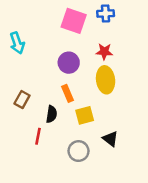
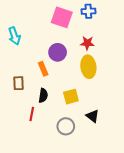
orange rectangle: (67, 93) -> (43, 69), moved
brown rectangle: (22, 99) -> (18, 83), turned -32

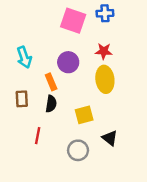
cyan arrow: (14, 36) -> (24, 57), moved
black semicircle: (43, 95) -> (51, 104), moved

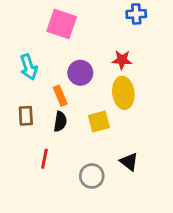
blue cross: (105, 13) -> (136, 14), moved
pink square: (73, 21) -> (62, 24), moved
yellow square: (84, 115) -> (99, 122), moved

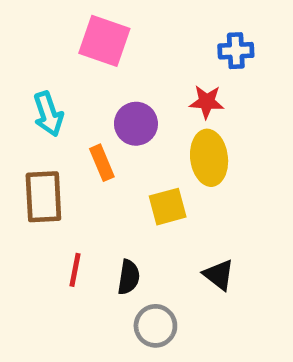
blue cross: (136, 14) -> (236, 51), moved
brown rectangle: (26, 116) -> (43, 197), size x1.5
black semicircle: (60, 122) -> (129, 277), moved
gray circle: (92, 176) -> (155, 326), moved

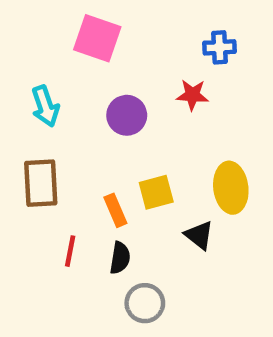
yellow ellipse: (209, 158) -> (231, 188), moved
orange rectangle: (102, 163) -> (115, 210), moved
black triangle: (219, 275) -> (199, 235), moved

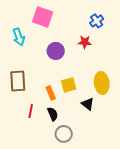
blue cross: (220, 47) -> (97, 21), turned -32
cyan arrow: (45, 106) -> (19, 37), moved
black semicircle: (120, 258) -> (53, 114), turned -32

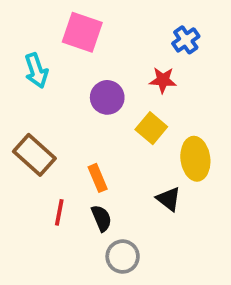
brown rectangle: (18, 81) -> (34, 155), turned -45
yellow square: (69, 85) -> (151, 128), moved, turned -35

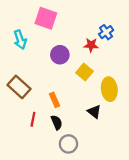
blue cross: (186, 40) -> (106, 32), moved

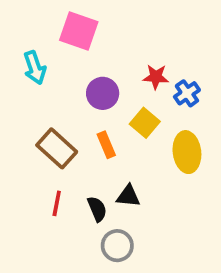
blue cross: (106, 32) -> (187, 93), moved
brown rectangle: (19, 87) -> (57, 148), moved
orange rectangle: (54, 100) -> (106, 145), moved
black triangle: (94, 112) -> (128, 196), moved, turned -32

